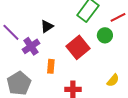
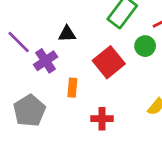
black triangle: (47, 26) -> (67, 34), turned 32

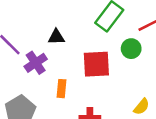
red square: (109, 62) -> (96, 64), turned 36

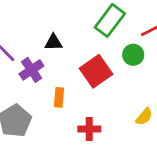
red square: (96, 64) -> (96, 71), turned -32

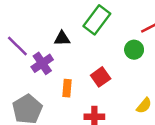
green rectangle: (110, 20) -> (97, 20), moved
red square: (96, 71) -> (101, 77), moved, size x0.7

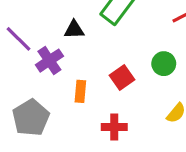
green circle: (134, 50) -> (164, 64), moved

